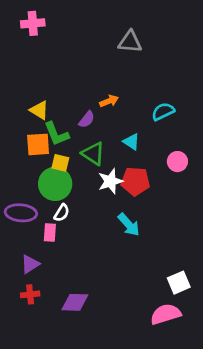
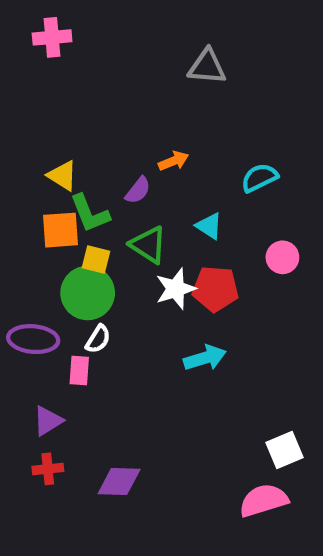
cyan arrow: (129, 225) -> (205, 358), turned -65

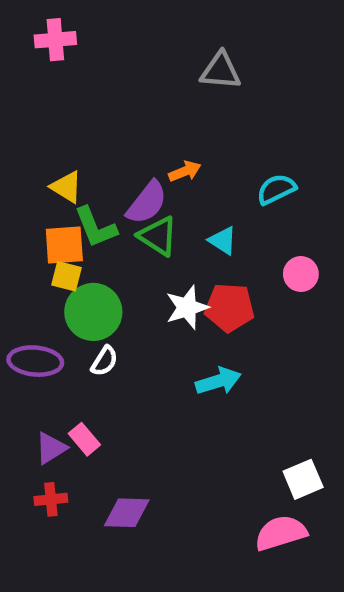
purple semicircle: (138, 190) -> (147, 203), size x1.5
green triangle: (148, 245) -> (158, 236), moved
yellow square: (96, 259) -> (67, 276), moved
pink rectangle: (79, 370) -> (84, 439), moved, turned -44

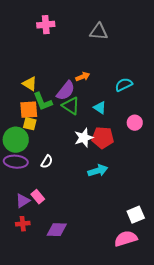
pink cross: (55, 40) -> (46, 25), moved
green circle: (93, 312) -> (16, 140), moved

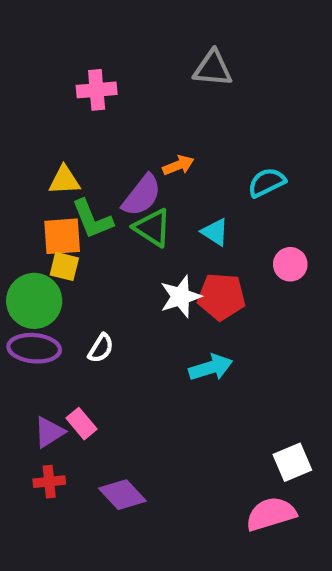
pink cross: (46, 25) -> (97, 90), moved
yellow triangle: (30, 84) -> (64, 180), turned -35
purple diamond: (57, 230) -> (122, 495), turned 45

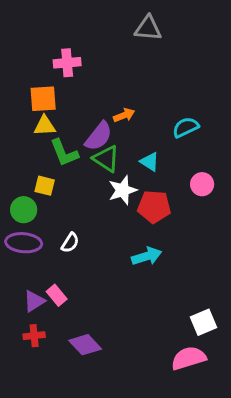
gray triangle: (213, 68) -> (148, 28), moved
orange square: (62, 236) -> (43, 99), moved
white star: (181, 297) -> (123, 190), moved
green circle: (34, 301) -> (24, 210), size x0.7

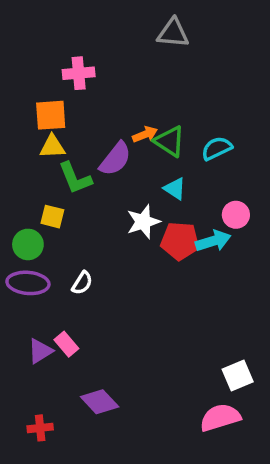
green triangle: (106, 159) -> (169, 141), moved
cyan arrow: (147, 256) -> (213, 241), moved
red cross: (34, 336) -> (40, 428), moved

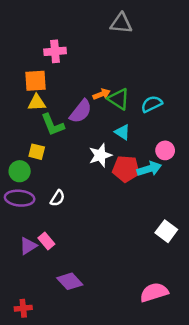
white square: (238, 376) -> (166, 231), moved, turned -30
red cross: (40, 428) -> (23, 308), moved

